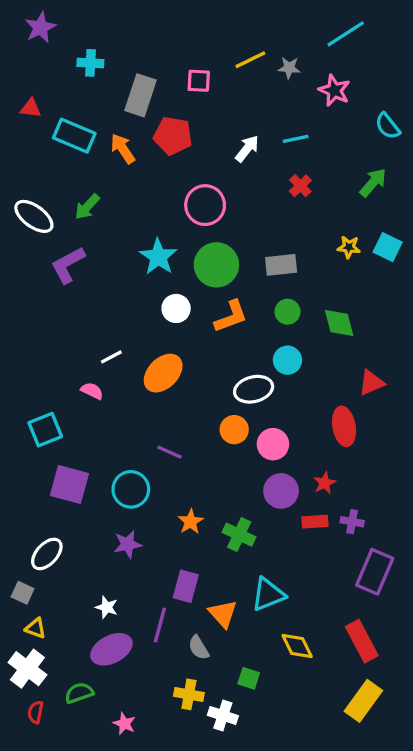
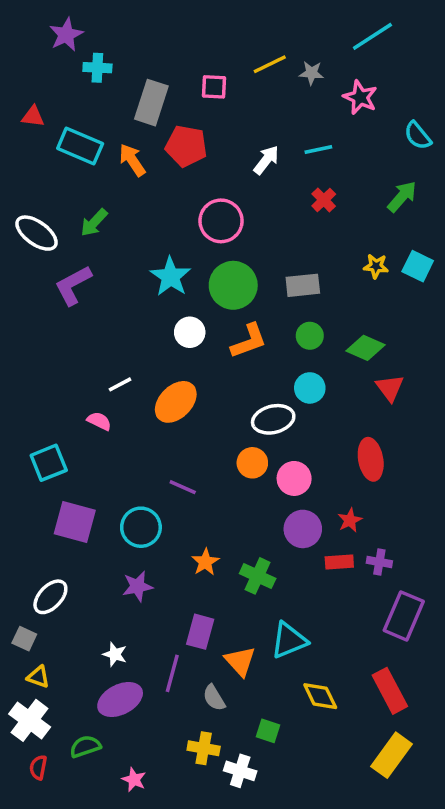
purple star: (40, 27) -> (66, 35), moved
green diamond: (339, 323) -> (365, 348), turned -52
red triangle: (371, 383) -> (390, 388), moved, turned -44

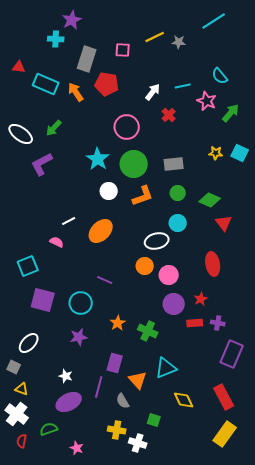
purple star: (66, 35) -> (72, 20), moved
pink star: (360, 97) -> (207, 101), moved
cyan semicircle: (418, 136) -> (220, 76), moved
red cross: (324, 200) -> (169, 115), moved

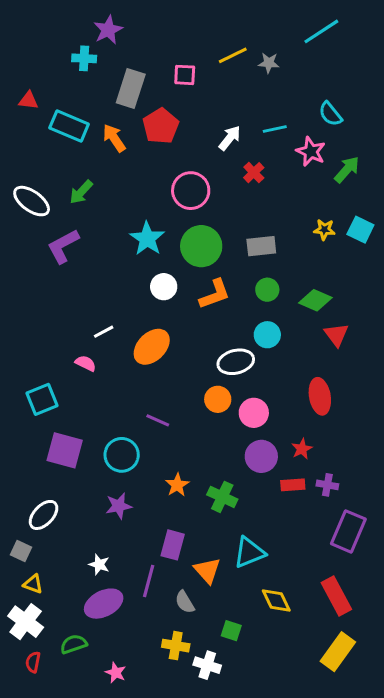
red pentagon: (107, 84) -> (161, 126), turned 30

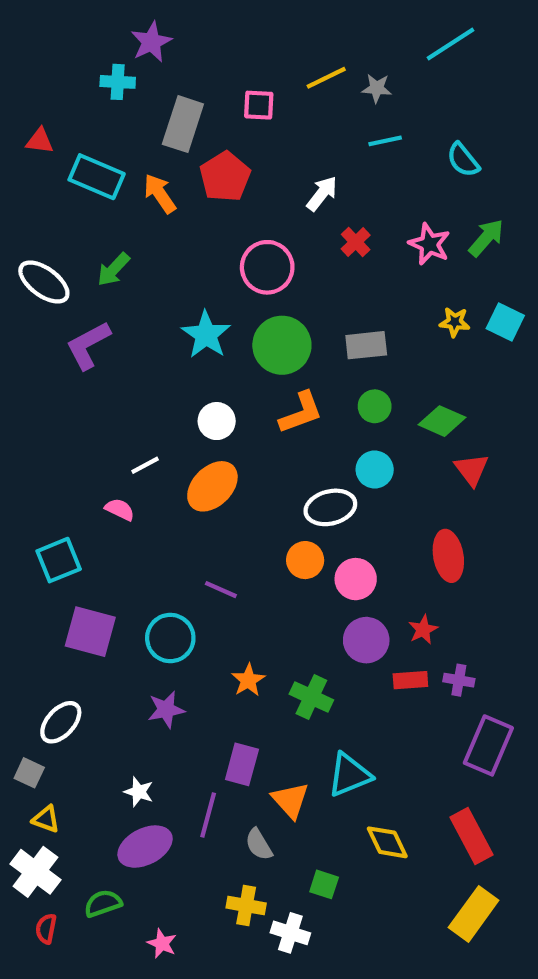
cyan line: (275, 129) -> (385, 141), moved
pink star: (311, 152) -> (429, 244), moved
white circle: (164, 287) -> (217, 421), moved

